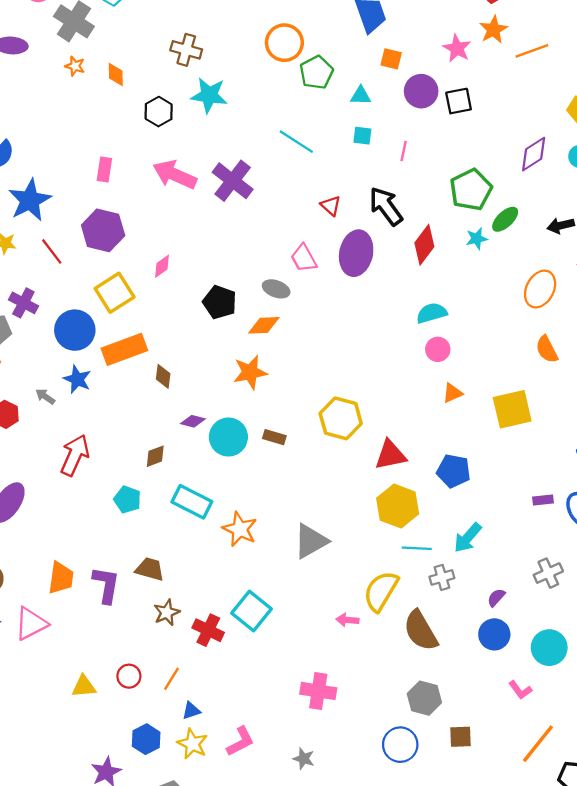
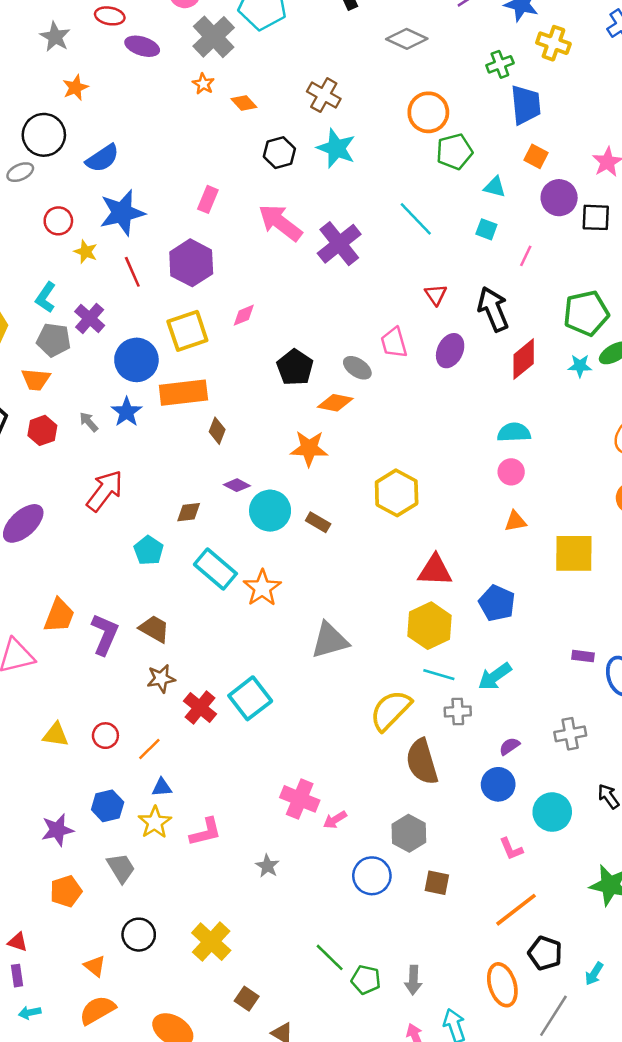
orange diamond: (116, 75) -> (244, 103), turned -55
purple ellipse: (356, 253) -> (450, 351), size x0.7
yellow hexagon: (341, 418) -> (397, 493), moved
orange star: (240, 529) -> (262, 588), moved
pink arrow: (347, 620) -> (335, 820), moved, turned -50

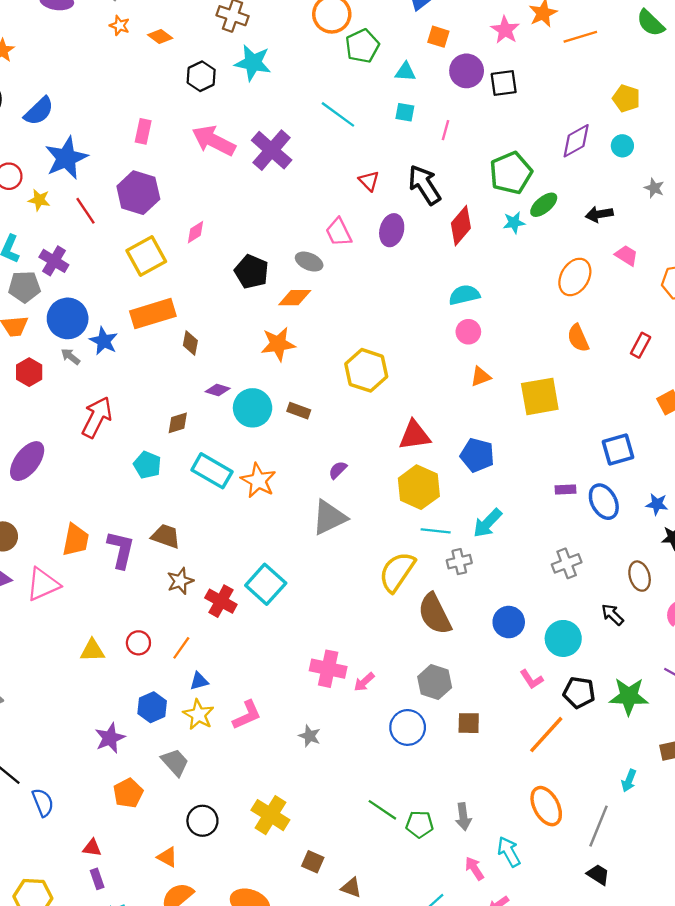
blue circle: (136, 360) -> (68, 318), moved
purple semicircle: (509, 746) -> (338, 470), moved
black pentagon: (545, 953) -> (579, 692), moved

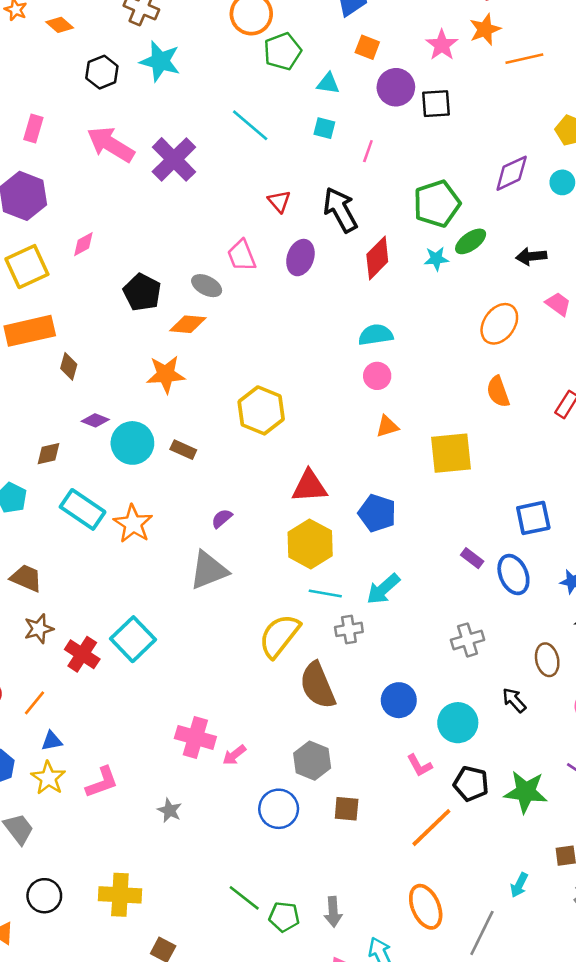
purple rectangle: (565, 490) -> (472, 558), turned 36
yellow cross: (270, 815) -> (120, 895), turned -33

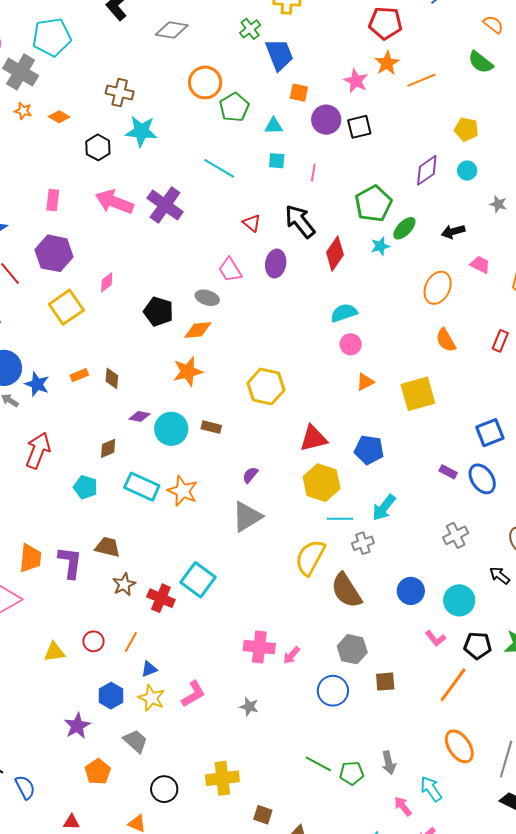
orange rectangle: (30, 331) -> (79, 375), moved, size x0.5

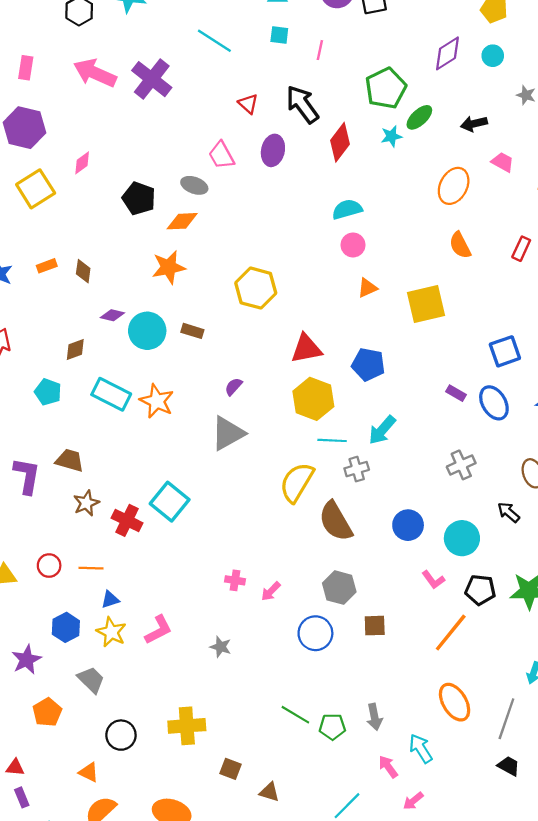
orange line: (131, 642) -> (91, 568), turned 60
pink cross: (259, 647) -> (235, 580), size x0.6

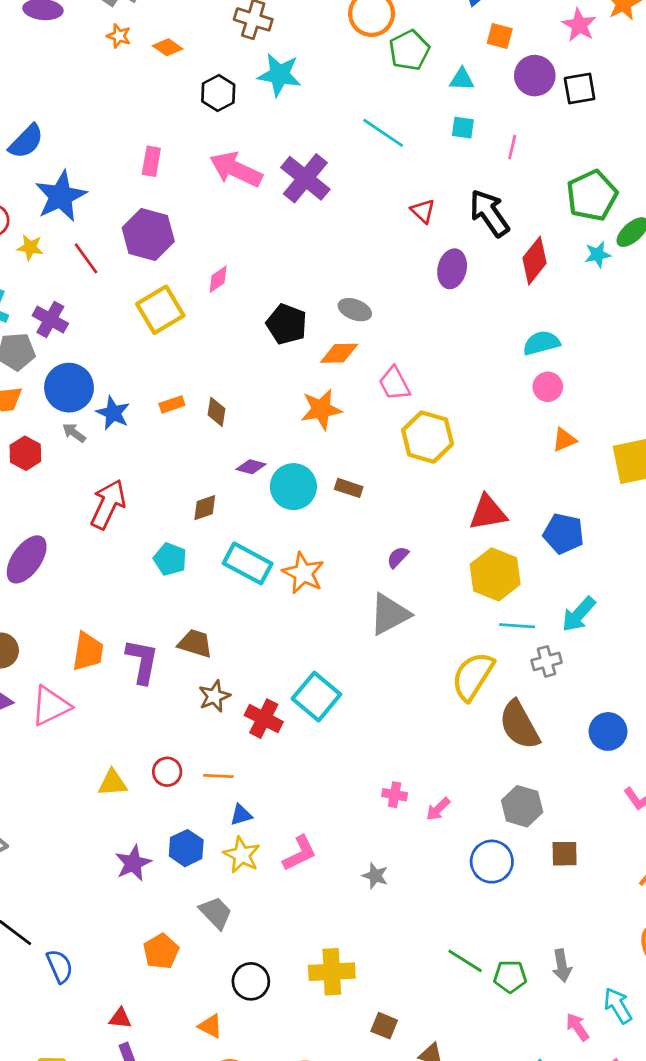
pink trapezoid: (221, 155) -> (394, 384), moved
purple star: (26, 660) -> (133, 863), moved

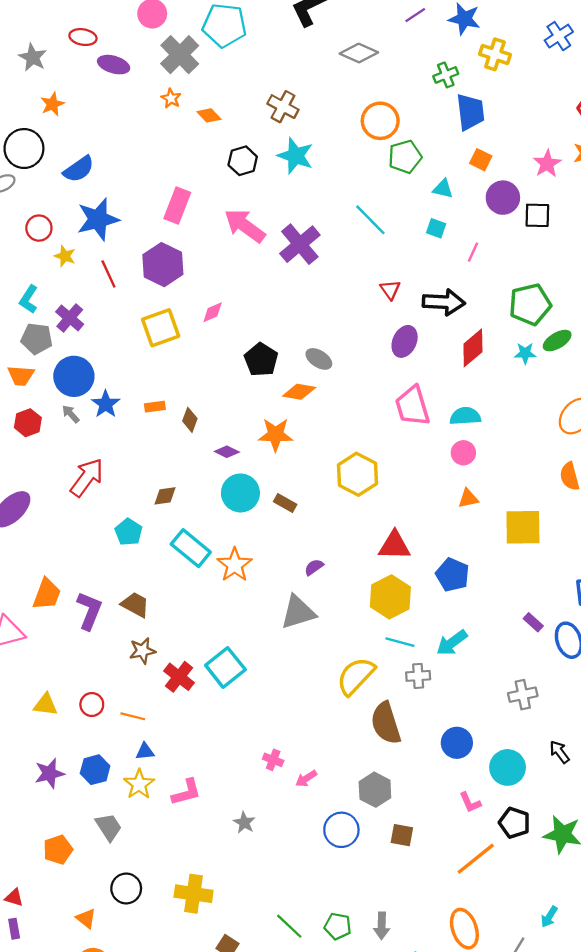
pink rectangle: (151, 161) -> (177, 206), size x1.4
black arrow: (489, 213) -> (444, 302), turned 117
pink trapezoid: (394, 384) -> (412, 406), moved, size x1.4
purple diamond: (251, 467) -> (227, 452), moved
green line: (465, 961) -> (289, 926), moved

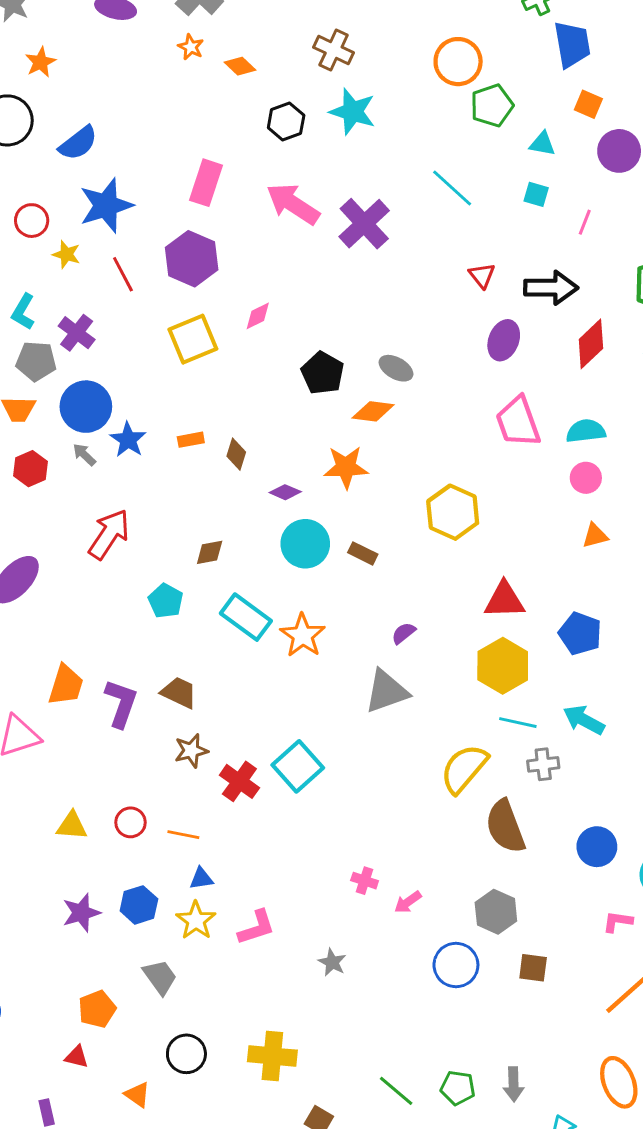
cyan arrow: (452, 643) -> (584, 720), turned 68
pink L-shape: (470, 802) -> (618, 922), turned 125
red triangle: (14, 898) -> (77, 1057), moved

